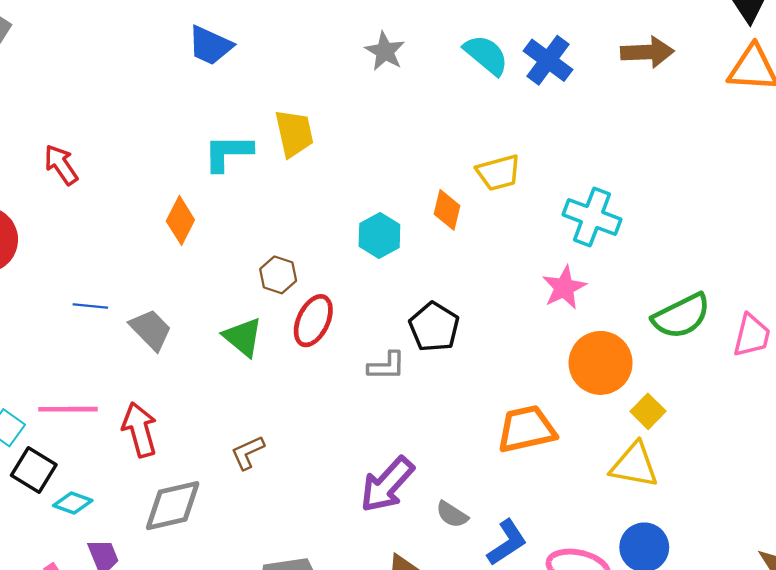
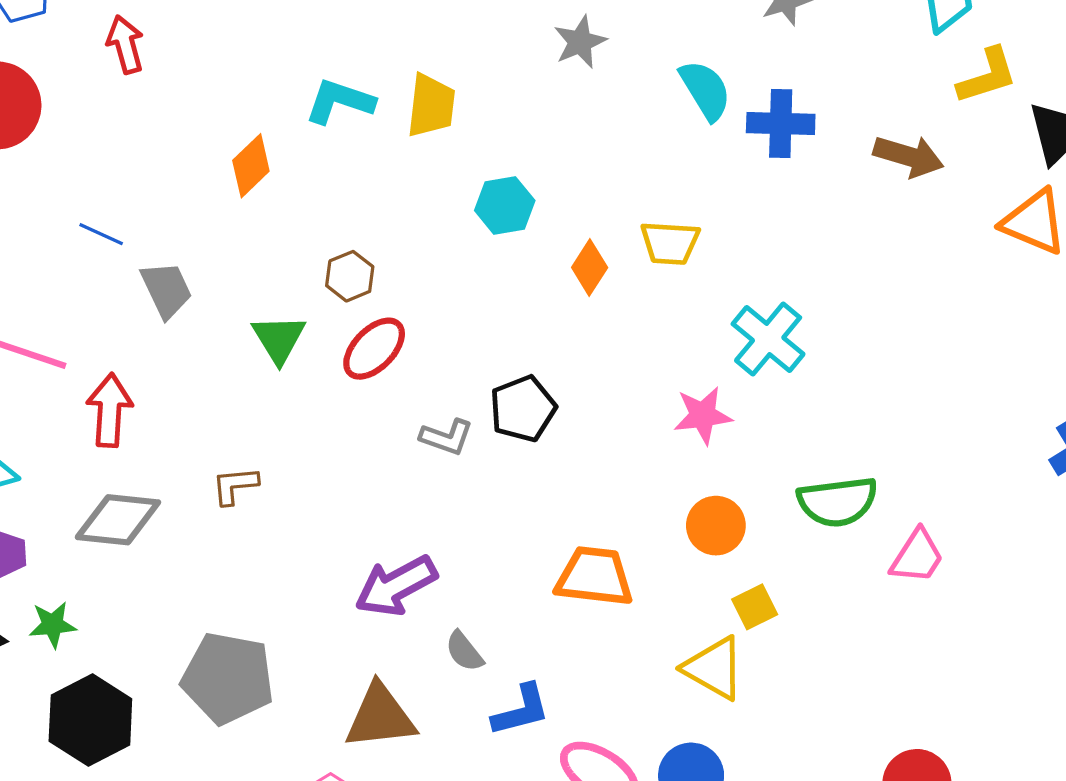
blue cross: (548, 60) -> (781, 124), turned 36
cyan hexagon: (379, 235) -> (505, 205), moved
orange circle: (601, 363) -> (716, 526), size x0.7

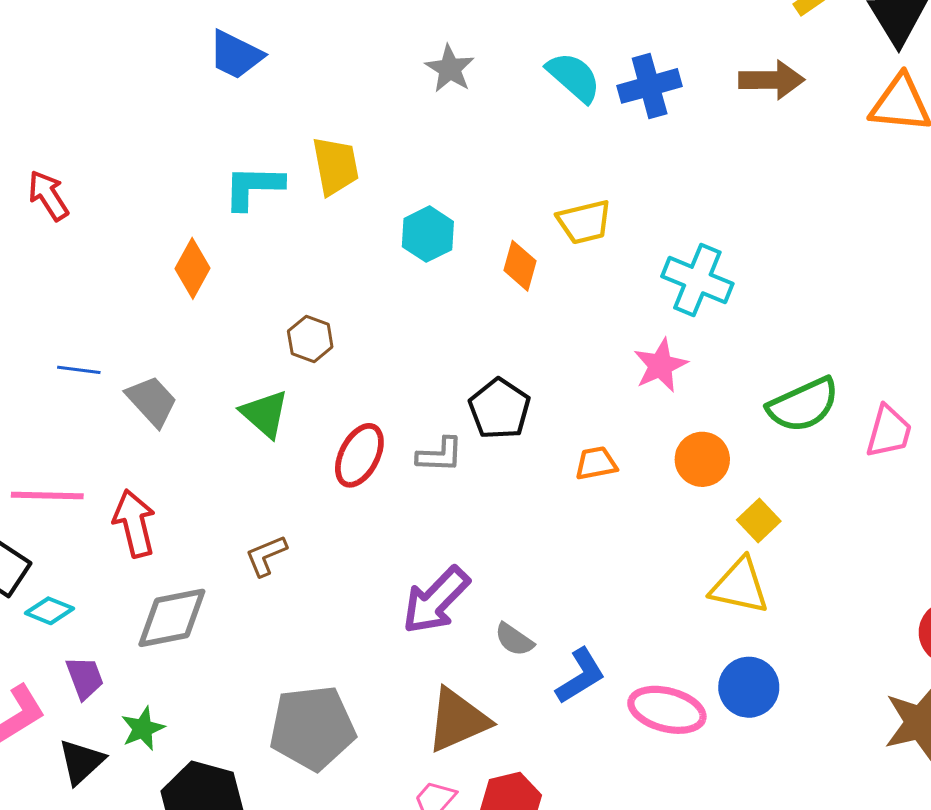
red ellipse: (374, 349) -> (359, 455), moved
orange trapezoid: (594, 577) -> (596, 463), moved, size x0.6

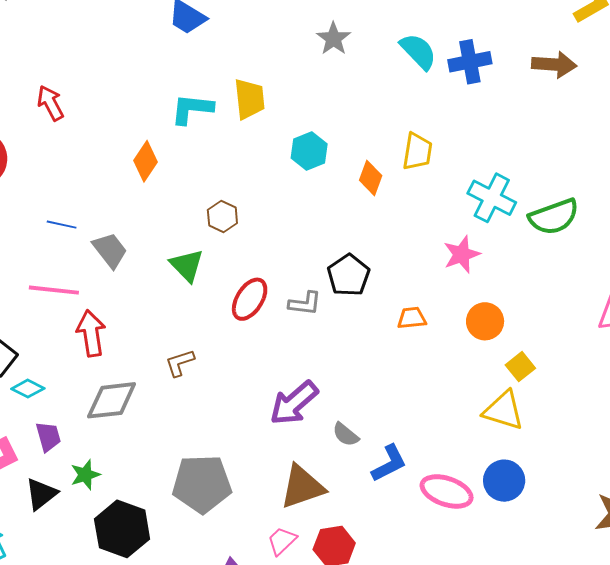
yellow trapezoid: (584, 222) -> (417, 152), turned -72
green semicircle: (803, 405) -> (554, 217), moved
pink line: (47, 496) -> (54, 290), moved

